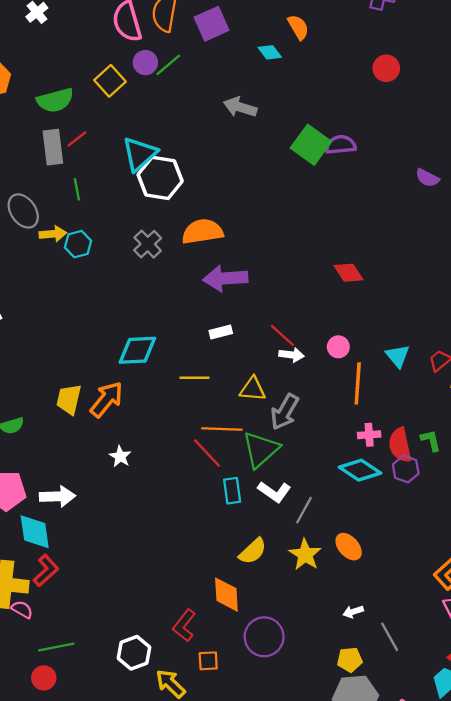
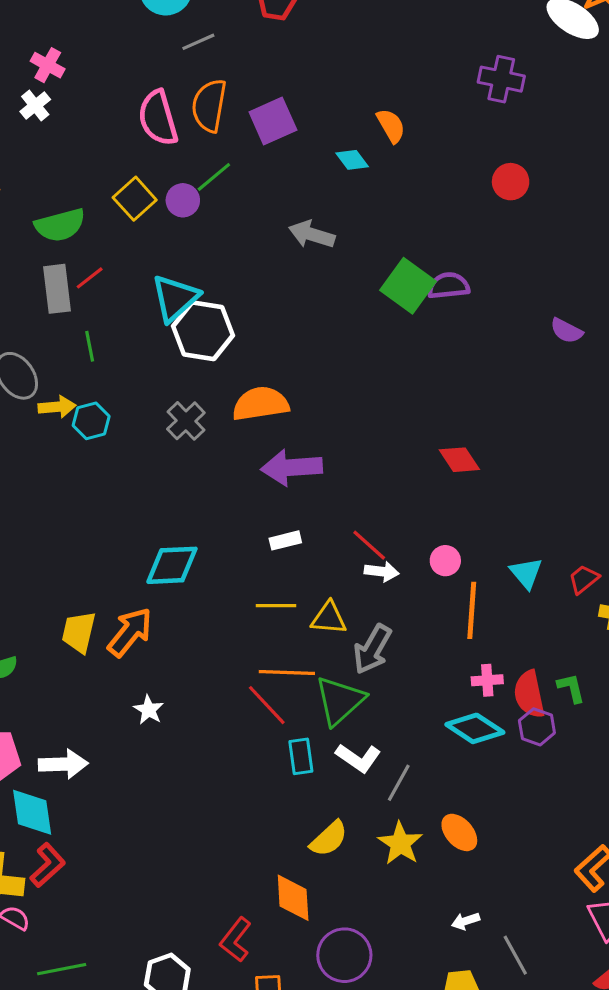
purple circle: (145, 63) -> (183, 200), moved
yellow line: (194, 378) -> (276, 606), moved

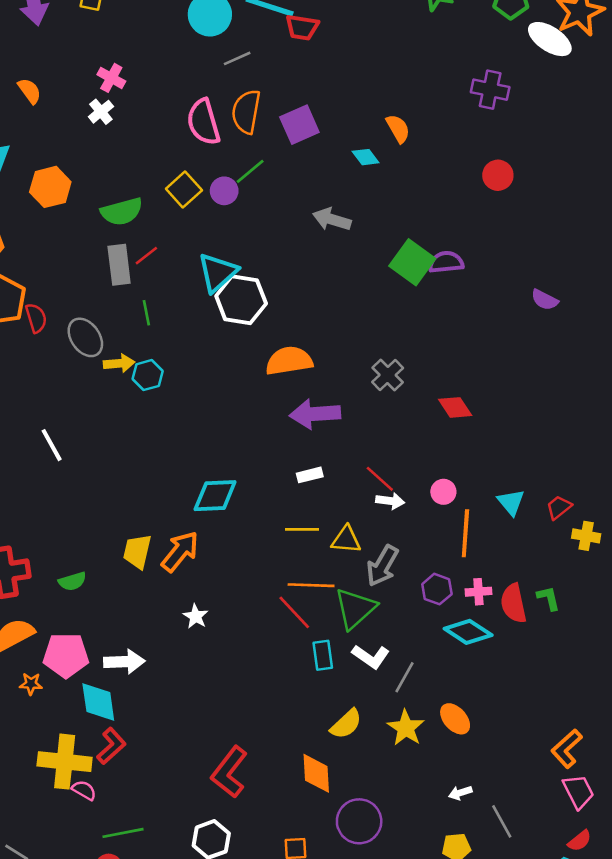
gray cross: (186, 421) -> (388, 375), moved
purple hexagon: (537, 727) -> (437, 589), moved
red L-shape: (236, 940) -> (229, 772), moved, size x1.4

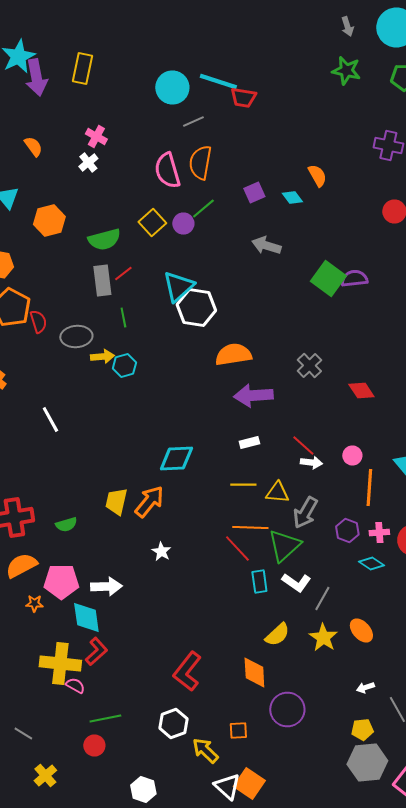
purple square: (299, 125) -> (254, 192), moved, size x0.7
gray ellipse: (85, 337) -> (76, 336), turned -60
cyan diamond: (468, 632) -> (371, 564), size x0.7

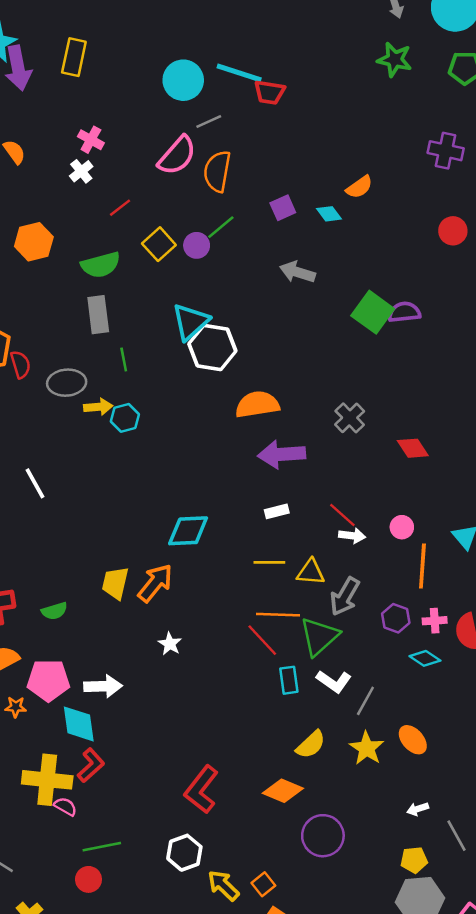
pink semicircle: (167, 170) -> (177, 155), moved, turned -123
orange semicircle: (317, 176) -> (359, 187), turned 85
red line: (123, 274) -> (120, 208), moved
orange diamond: (254, 672) -> (283, 791), turned -64
orange square: (238, 730) -> (263, 884), moved, turned -36

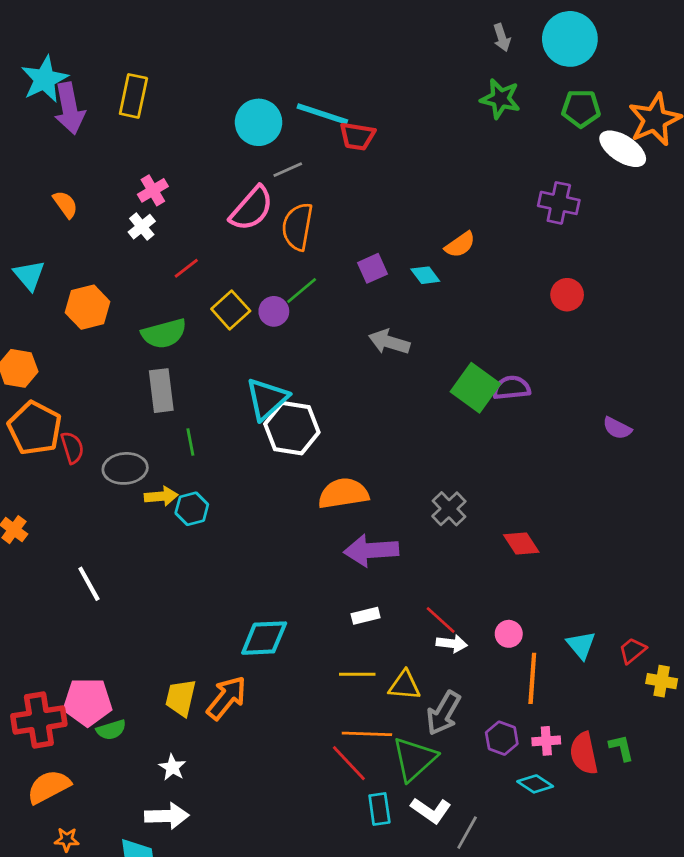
pink cross: (91, 140) -> (153, 190), turned 30
white star: (170, 644) -> (172, 767), moved
pink pentagon: (48, 680) -> (88, 702), moved

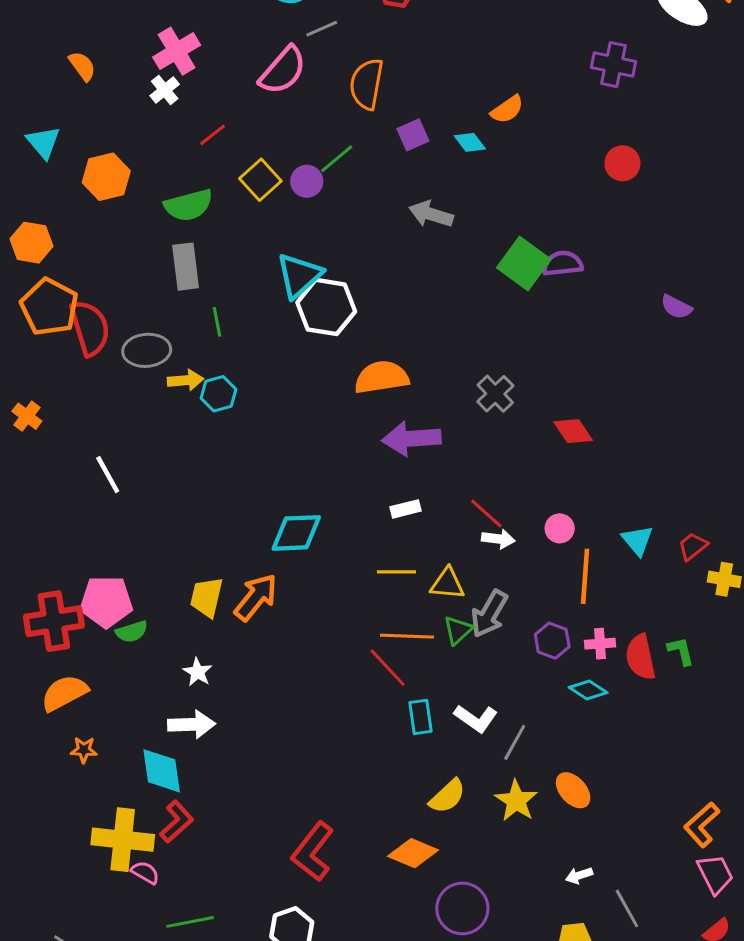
pink cross: (153, 190) -> (177, 51), size x1.4
orange semicircle: (297, 227) -> (367, 84), moved
red semicircle: (72, 448) -> (90, 328), size x1.6
green triangle: (414, 759) -> (458, 630), moved, size x0.6

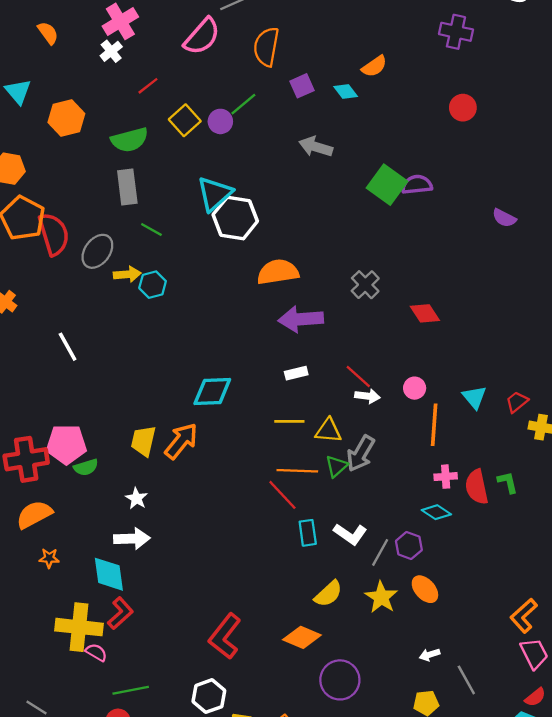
green line: (217, 322) -> (151, 229), turned -50
gray ellipse: (147, 350) -> (97, 251), turned -48
purple hexagon: (552, 641) -> (409, 545), moved

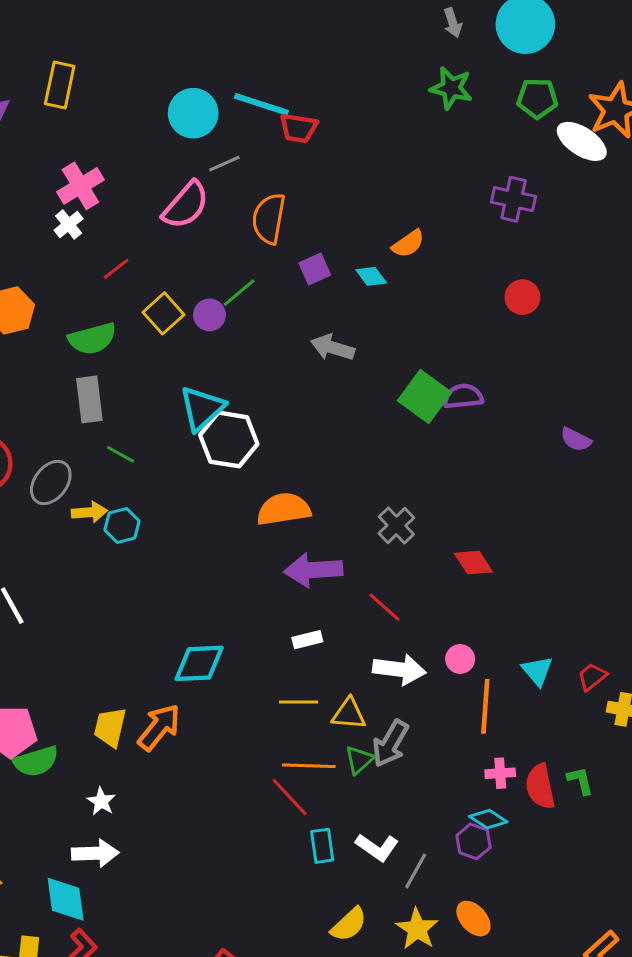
red line: (358, 377) -> (384, 607), moved
white arrow: (367, 396) -> (399, 669), size x1.6
green semicircle: (86, 467) -> (36, 761), size x1.4
purple hexagon: (409, 545) -> (473, 841), moved

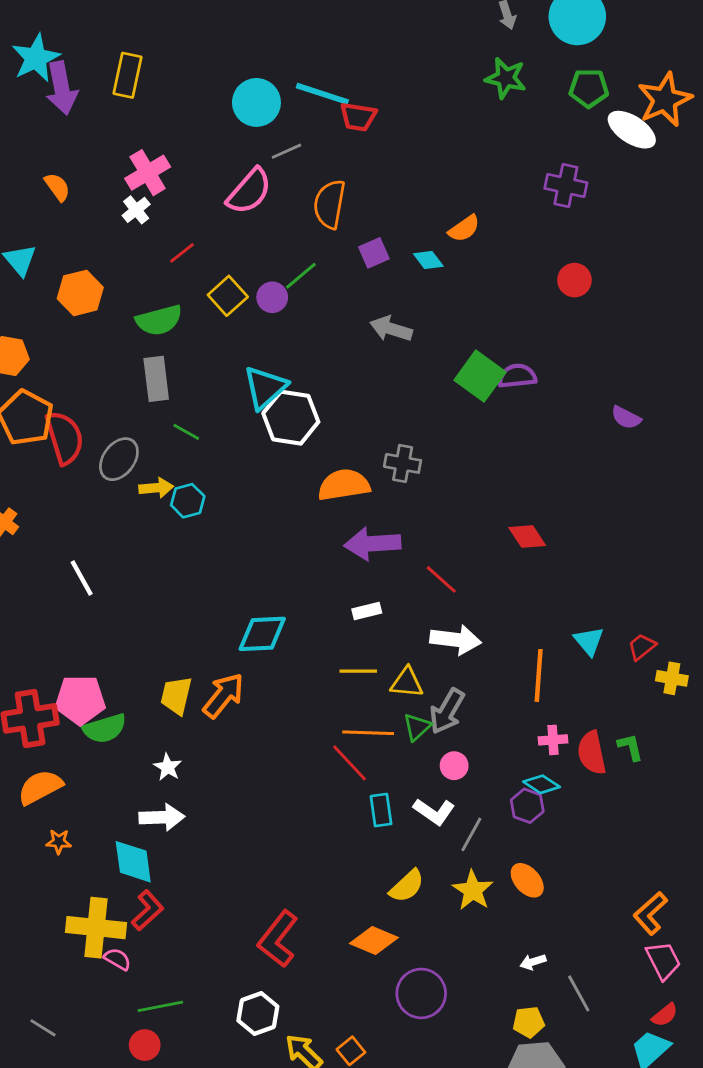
gray cross: (396, 526) -> (403, 463), moved, turned -36
pink circle: (460, 659) -> (454, 766), moved

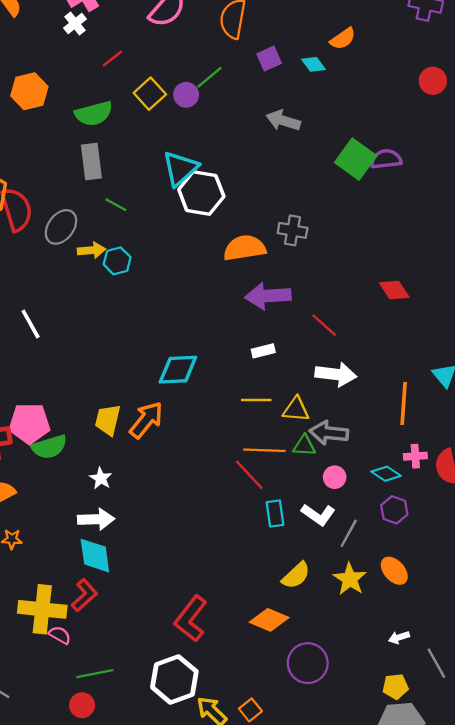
gray arrow: (447, 711) -> (329, 433), turned 66
green triangle: (417, 727) -> (304, 446), turned 45
cyan diamond: (542, 784) -> (386, 474), moved
cyan diamond: (133, 862) -> (95, 556), moved
white hexagon: (258, 1014) -> (174, 679), size x1.4

